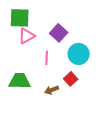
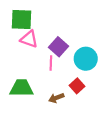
purple square: (59, 33) -> (59, 47), moved
pink triangle: (27, 36) -> (29, 39), turned 48

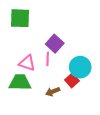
pink triangle: (29, 39) -> (27, 63), moved
cyan circle: (86, 59) -> (80, 67), moved

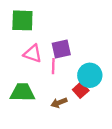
purple square: (55, 44) -> (61, 49), turned 36
pink triangle: (27, 63) -> (33, 54), moved

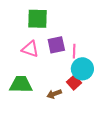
green square: (22, 20) -> (38, 19), moved
pink line: (53, 66) -> (74, 51), moved

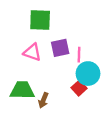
brown arrow: (54, 94) -> (43, 100), moved, turned -48

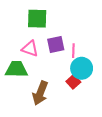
green trapezoid: (22, 90) -> (16, 69), moved
brown arrow: (43, 100) -> (40, 93), size x1.6

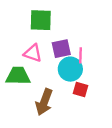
cyan circle: (82, 68) -> (70, 69), moved
red square: (73, 82) -> (81, 89), turned -32

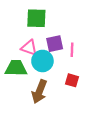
cyan circle: (70, 69) -> (42, 61), moved

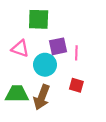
pink triangle: (29, 48) -> (20, 48), moved
green trapezoid: (16, 68) -> (17, 94), moved

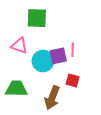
purple square: (58, 46) -> (58, 56), moved
brown arrow: (42, 97) -> (52, 98), moved

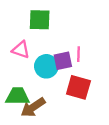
red square: (73, 80) -> (78, 87), size x1.6
brown arrow: (52, 98) -> (33, 107), moved, turned 35

